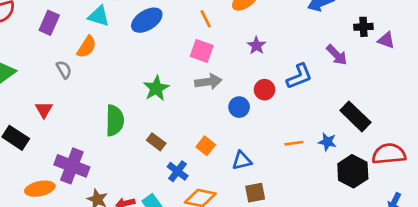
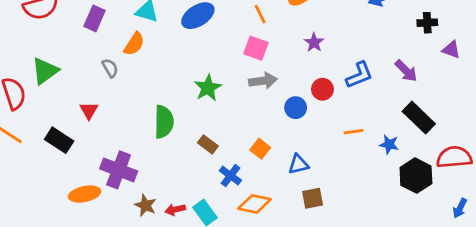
purple triangle: (386, 40) -> (451, 50), moved
purple arrow: (337, 55) -> (406, 71), moved
orange line: (294, 143) -> (354, 132), moved

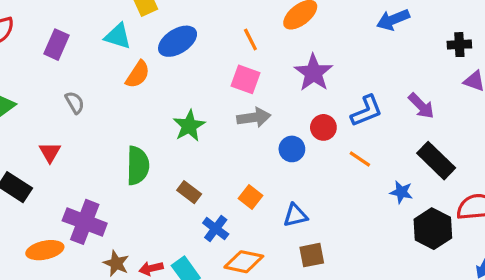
black cross: (427, 23) -> (459, 45), moved
purple star: (314, 43) -> (313, 73), size x1.6
orange semicircle: (134, 44) -> (138, 74), moved
orange line: (354, 132) -> (360, 159), moved, turned 42

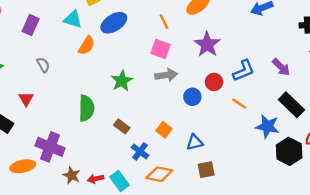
blue star: (401, 192) -> (268, 126), size x1.5

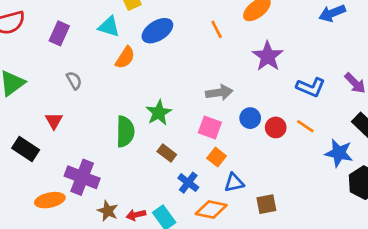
pink square: (160, 49) -> (210, 127), moved
blue L-shape: (244, 71) -> (311, 87), turned 45
green star: (122, 81) -> (159, 113), moved
red circle: (214, 82) -> (276, 127), moved
blue triangle: (195, 142) -> (234, 183), moved

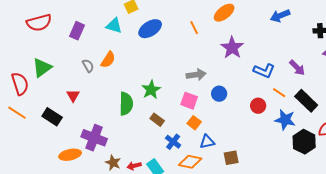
orange semicircle: (125, 58) -> (108, 60), moved
orange line: (305, 126) -> (279, 93), moved
red circle: (276, 127) -> (258, 106), moved

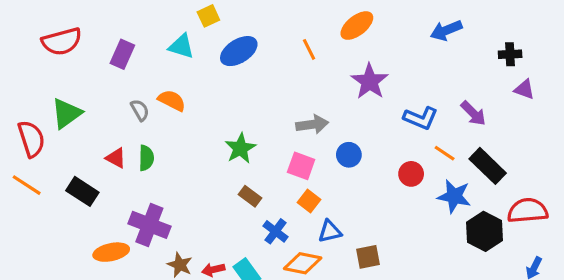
orange semicircle: (108, 60) -> (172, 101), turned -96
red triangle: (73, 96) -> (116, 158), turned -32
green semicircle: (126, 104) -> (146, 158), moved, size x0.7

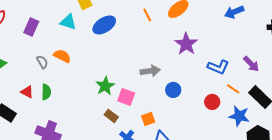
orange line: (309, 49) -> (147, 15), moved
pink square: (301, 166) -> (126, 97), moved
orange square: (309, 201) -> (148, 119), turned 32

